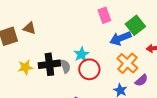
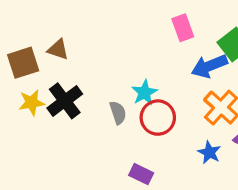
black cross: (49, 64) -> (65, 101), moved, turned -30
yellow star: (25, 67) -> (32, 103), moved

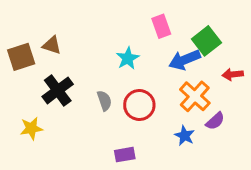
cyan star: (145, 93) -> (128, 58), moved
yellow star: (32, 103) -> (31, 128), moved
purple rectangle: (141, 174) -> (125, 155), turned -36

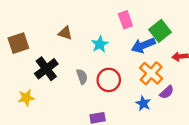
brown triangle: (52, 45) -> (65, 33), moved

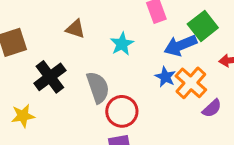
gray semicircle: (82, 77) -> (98, 87), size x1.5
red circle: (109, 80) -> (122, 111), moved
blue star: (143, 103) -> (165, 77), moved

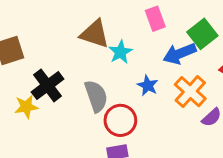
brown triangle: (75, 29) -> (95, 34), moved, size x1.5
blue star: (165, 77) -> (148, 85), moved
yellow star: (23, 116) -> (26, 107), moved

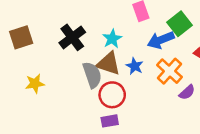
brown triangle: (95, 34) -> (108, 64), moved
black cross: (48, 85) -> (72, 37), moved

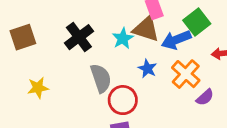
brown triangle: (108, 64) -> (146, 29), moved

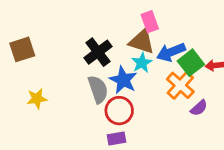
green square: (197, 22) -> (191, 63), moved
black cross: (79, 37) -> (98, 52), moved
cyan star: (123, 38) -> (142, 63), moved
blue star: (147, 69) -> (123, 80), moved, size x1.5

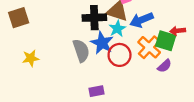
black cross: (98, 52) -> (94, 18), moved, turned 35
green square: (191, 63) -> (166, 41), moved, turned -35
red circle: (119, 111) -> (120, 55), moved

